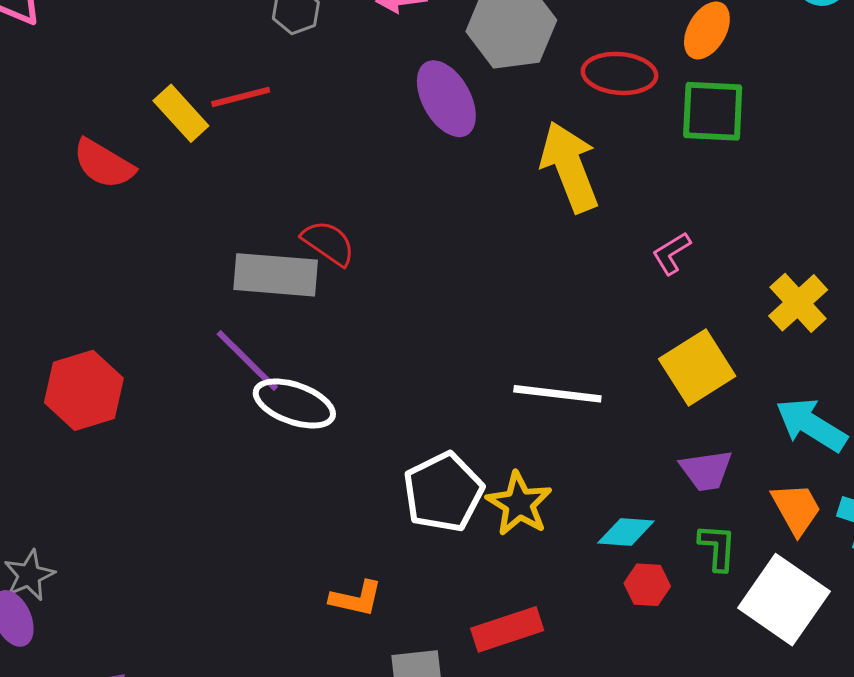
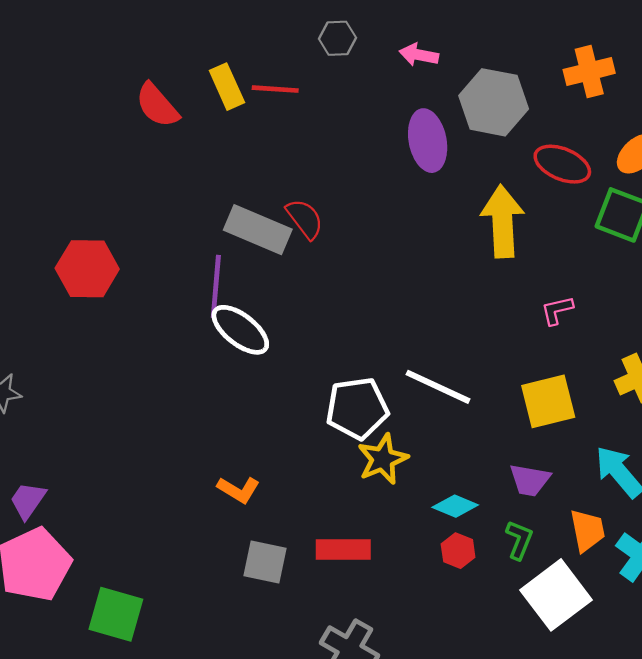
purple line: (247, 361) -> (216, 286), turned 32
white pentagon: (443, 492) -> (357, 408), moved

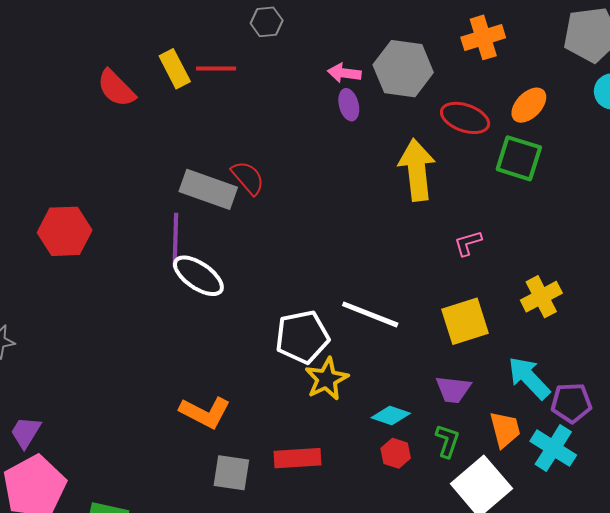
pink arrow: (419, 55) -> (344, 73), moved
purple ellipse: (428, 141) -> (349, 105), size x0.6
orange L-shape: (238, 490) -> (205, 412), size x1.4

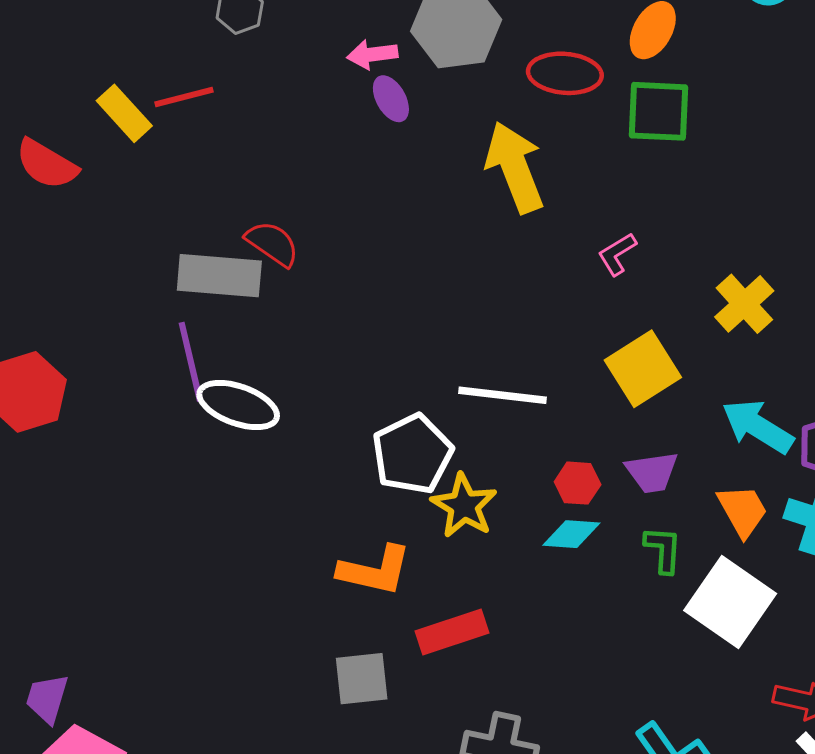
orange L-shape: (205, 412) -> (375, 570), moved
red hexagon: (396, 453) -> (578, 483), moved

